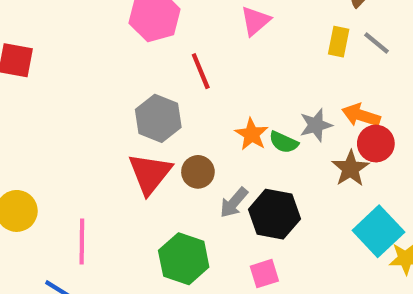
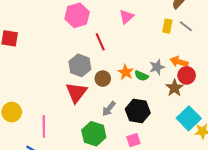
brown circle: (198, 172) -> (103, 79), moved
gray arrow: (234, 203) -> (109, 109), moved

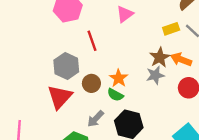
yellow rectangle: (167, 26) -> (171, 29), turned 56
orange arrow: (179, 62) -> (181, 59), moved
green semicircle: (141, 76) -> (115, 95), moved
brown star: (174, 88) -> (160, 57), moved

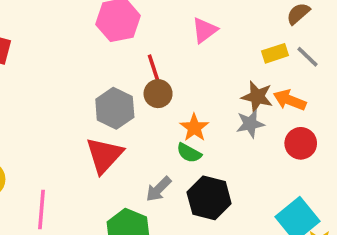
brown star: (160, 57) -> (257, 97), turned -30
brown circle: (91, 83) -> (158, 94), moved

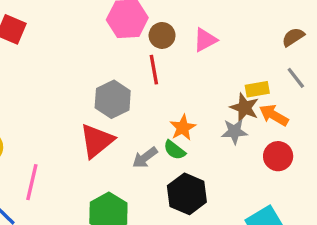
yellow rectangle: (275, 53) -> (257, 89), moved
brown circle: (158, 94) -> (162, 35), moved
gray arrow: (159, 189) -> (145, 158), moved

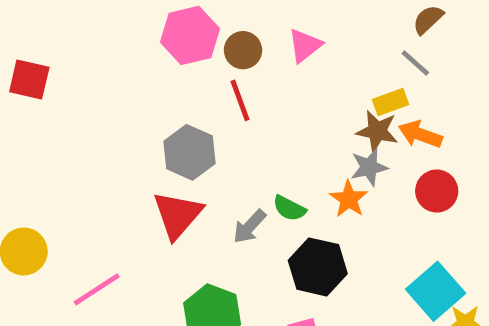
gray line: (296, 78) -> (415, 63), moved
orange star: (183, 128) -> (349, 199), moved
pink line: (32, 182) -> (97, 289), turned 54

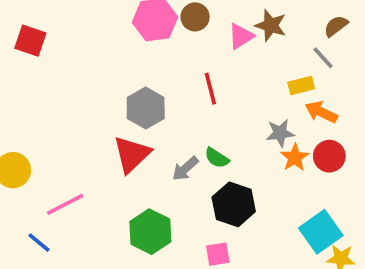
brown circle: (243, 50) -> (195, 17), moved
red line: (240, 100) -> (210, 89), moved
brown star: (377, 131) -> (271, 25), moved
orange star: (349, 199) -> (295, 158), moved

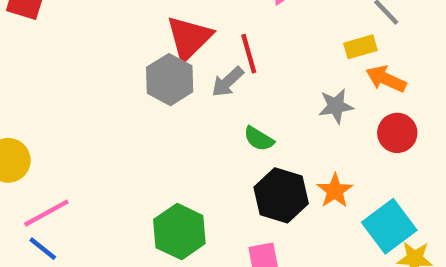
red triangle: (132, 154) -> (189, 38), moved
orange star: (295, 158) -> (335, 191), moved
gray arrow: (185, 169) -> (228, 82), moved
pink line: (65, 204) -> (46, 213), moved

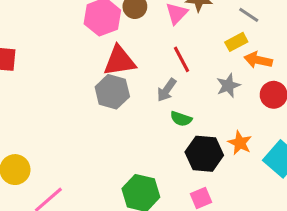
red triangle: (189, 38) -> (119, 61), turned 48
red line: (249, 54) -> (182, 59), moved
gray arrow: (228, 82) -> (167, 90), moved

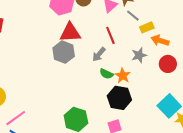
gray line: (249, 15) -> (133, 16), moved
orange star: (240, 143) -> (123, 76), moved

